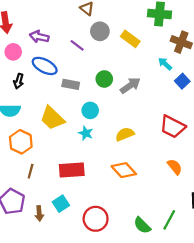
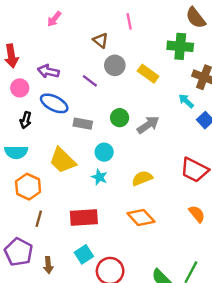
cyan square: (61, 204) -> (84, 254), moved

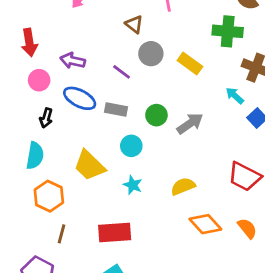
gray rectangle: (83, 124) -> (116, 110), moved
cyan semicircle: (16, 152) -> (35, 156), turned -80
cyan circle: (104, 152) -> (131, 146), moved
orange diamond: (141, 217) -> (205, 224), moved

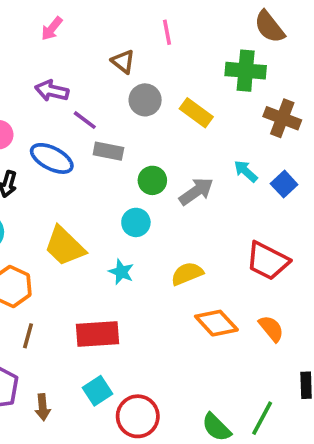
purple arrow: (73, 61) -> (52, 91), moved
purple line: (122, 72) -> (85, 120), moved
cyan arrow: (235, 96) -> (246, 171), moved
gray rectangle: (116, 110) -> (108, 151), moved
cyan circle: (131, 146) -> (136, 222), moved

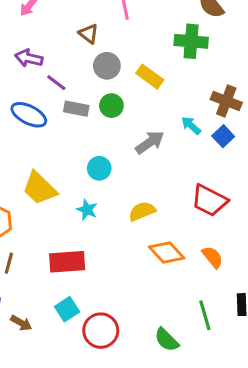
brown cross: (282, 118) -> (226, 101), moved
green circle: (152, 180) -> (111, 106), moved
brown arrow: (43, 407) -> (21, 323), turned -55
green line: (262, 418) -> (205, 315), moved, turned -44

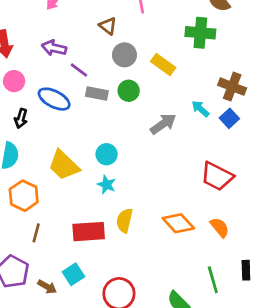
cyan circle: (99, 168) -> (107, 154), moved
yellow semicircle: (142, 211) -> (124, 220), moved, turned -55
cyan square: (67, 309) -> (73, 274), moved

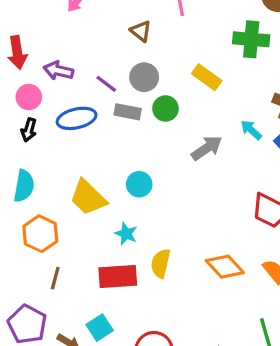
purple arrow: (54, 48) -> (58, 71), moved
gray circle: (124, 55) -> (144, 77), moved
blue ellipse: (54, 99) -> (77, 118), turned -40
black arrow: (21, 118) -> (29, 130), moved
cyan star: (107, 185) -> (126, 234), moved

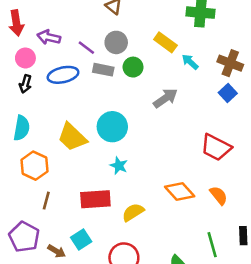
cyan arrow: (251, 130) -> (190, 62), moved
cyan circle: (139, 184) -> (112, 127), size x1.5
cyan star: (126, 234) -> (119, 166), moved
yellow semicircle: (161, 263) -> (133, 212), moved, turned 45

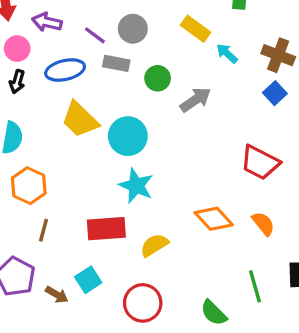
green circle: (133, 67) -> (158, 78), moved
yellow trapezoid: (72, 137) -> (80, 120), moved
cyan star: (119, 166) -> (136, 186), size x1.5

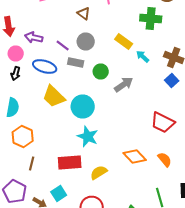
blue ellipse: (65, 70) -> (45, 66), turned 30

